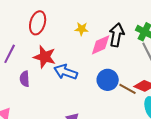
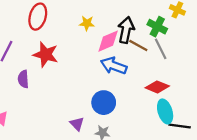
blue arrow: (66, 72) -> (114, 66), moved
blue circle: (108, 80) -> (104, 103), moved
brown line: (128, 89) -> (138, 46), moved

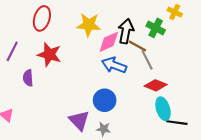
yellow star: (87, 23) -> (89, 25), size x1.6
gray line: (161, 49) -> (147, 60), moved
purple triangle: (77, 124) -> (79, 120), size x1.5

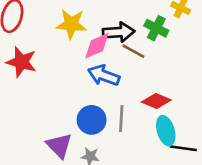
black arrow: (126, 31) -> (119, 32), turned 75
gray line: (147, 60) -> (121, 119), moved, turned 30

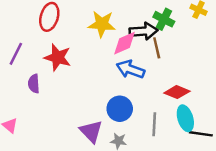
green cross: (156, 28) -> (164, 19), moved
brown line: (133, 51) -> (157, 48), turned 48
gray line: (121, 119) -> (154, 124), moved

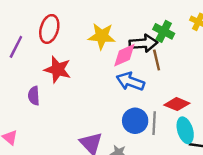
purple line: (16, 54) -> (16, 47), moved
blue circle: (120, 109) -> (135, 121), moved
gray line: (154, 124) -> (154, 123), moved

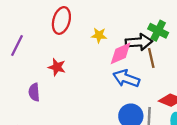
red ellipse: (49, 29) -> (61, 20), moved
yellow star: (102, 36) -> (99, 35), size x0.6
red star: (58, 70) -> (57, 67), size x0.7

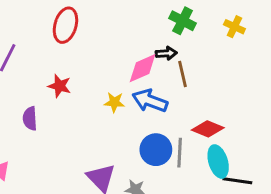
green cross: (158, 31) -> (183, 21), moved
yellow star: (99, 35) -> (114, 102), moved
black arrow: (139, 42) -> (166, 53), size x0.6

